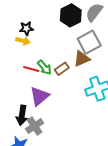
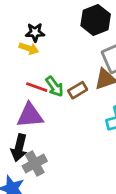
purple triangle: (39, 96) -> (30, 115), moved, turned 30

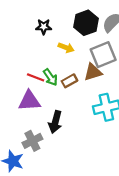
black star: (35, 32) -> (44, 27), moved
yellow arrow: (29, 48) -> (66, 48), moved
black arrow: (19, 148) -> (55, 122), moved

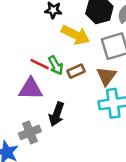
yellow arrow: (66, 48) -> (75, 35), size x1.6
brown triangle: (93, 72) -> (106, 76), moved, turned -42

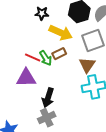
brown rectangle: (76, 71) -> (59, 54), moved
gray cross: (30, 132) -> (47, 118), moved

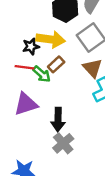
black star: (42, 13) -> (31, 46), moved
red line: (33, 58) -> (24, 67), moved

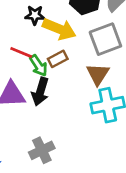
black star: (31, 46) -> (35, 15), moved
black arrow: (58, 120) -> (40, 91), moved

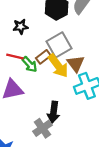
yellow arrow: (59, 29) -> (58, 66), moved, turned 40
gray square: (105, 39) -> (59, 45), moved
black arrow: (40, 91) -> (54, 112), moved

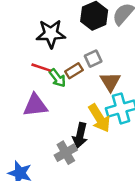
black star: (21, 27) -> (51, 34), size x1.6
gray square: (59, 45) -> (93, 59), size x0.6
yellow arrow: (58, 66) -> (99, 118), moved

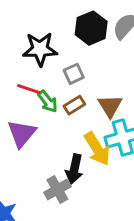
gray square: (93, 59) -> (74, 74), moved
brown rectangle: (74, 71) -> (74, 105), moved
purple triangle: (35, 105) -> (22, 134), turned -44

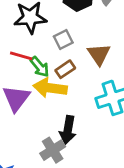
brown triangle: (110, 106) -> (99, 54), moved
yellow arrow: (97, 149) -> (50, 88), moved, turned 132

